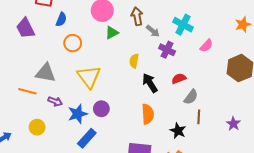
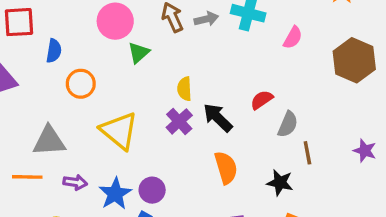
gray arrow: (153, 31) -> (206, 19), moved, turned -40
purple cross: (167, 50) -> (179, 121), moved, turned 35
purple circle: (101, 109) -> (152, 190), moved

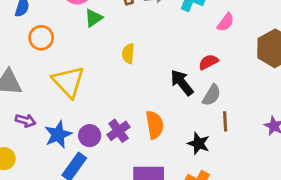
red semicircle: (262, 100) -> (208, 62), moved
black arrow: (218, 118) -> (182, 83), moved
purple cross: (179, 121) -> (119, 131), moved

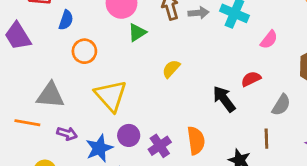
yellow semicircle: (128, 54) -> (171, 69), turned 36
gray semicircle: (212, 95) -> (281, 105), moved
purple circle: (90, 136) -> (129, 135), moved

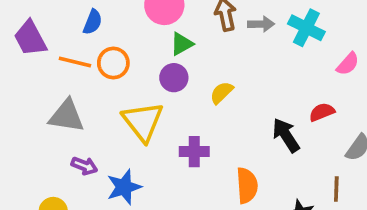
orange line: (27, 123) -> (75, 62), moved
purple circle: (129, 135) -> (174, 78), moved
purple cross: (160, 146) -> (194, 152), moved, turned 30

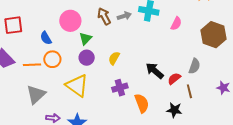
blue semicircle: (93, 22) -> (46, 38), moved, turned 144
red semicircle: (322, 112) -> (174, 79), moved
gray triangle: (67, 116) -> (36, 94), turned -35
purple cross: (194, 152) -> (120, 88), moved

